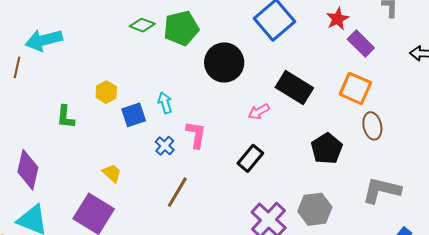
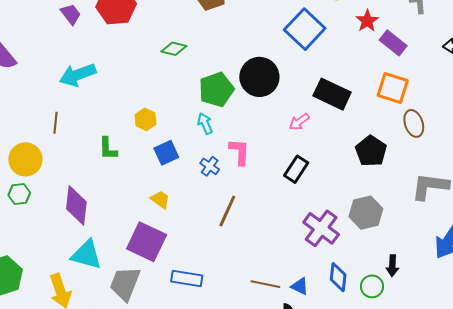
green pentagon: (181, 28) -> (216, 89), moved
brown line: (17, 67) -> (56, 123), moved
blue square: (134, 115) -> (166, 153), moved

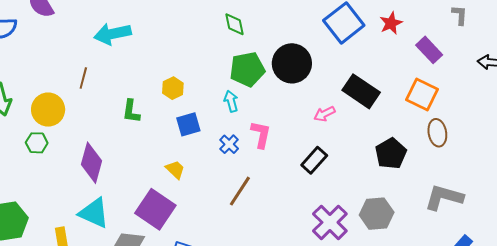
red star: (367, 21) -> (391, 23), moved
green diamond: (174, 49) -> (234, 24), moved, turned 55

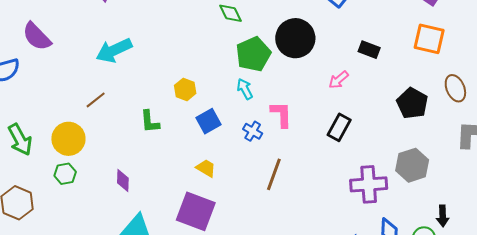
brown line: (83, 78) -> (96, 100), turned 50
black rectangle: (361, 91) -> (369, 50), size x0.6
brown ellipse: (437, 133) -> (455, 88), moved
purple diamond: (91, 163) -> (123, 181), size x0.6
purple cross: (330, 222) -> (369, 184), turned -36

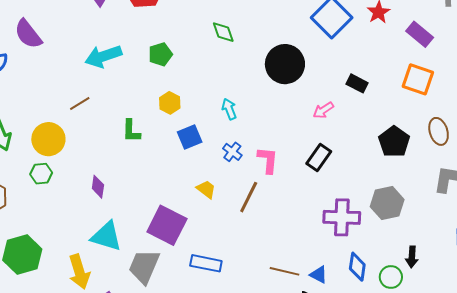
green pentagon: (253, 54) -> (160, 54), moved, size x0.7
pink L-shape: (281, 114) -> (268, 160), moved
yellow trapezoid: (206, 168) -> (206, 189), moved

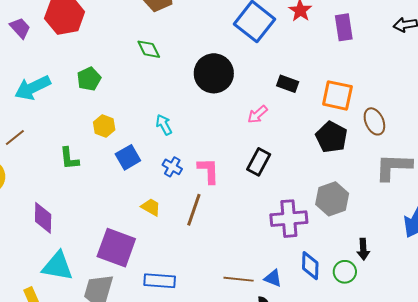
purple rectangle: (420, 34) -> (344, 27), turned 48
orange square: (418, 79) -> (337, 95), moved
purple diamond: (98, 187) -> (43, 218), size x1.4

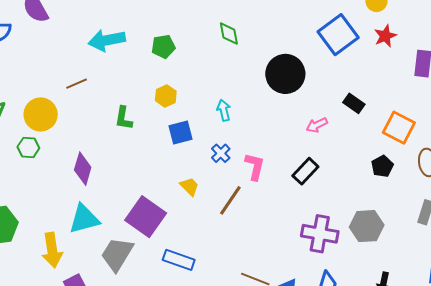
black pentagon: (331, 137) -> (382, 166), size x0.7
cyan triangle: (58, 266) -> (84, 219), turned -40

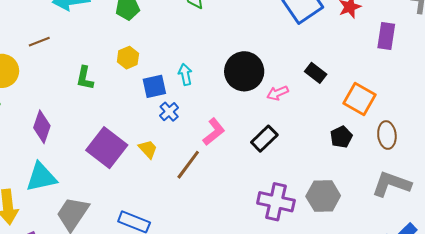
black circle: (285, 74) -> (244, 71), moved
blue square: (180, 132) -> (154, 86), moved
blue cross: (221, 153) -> (169, 112), moved
pink L-shape: (255, 166) -> (214, 132), turned 36
purple square: (146, 217) -> (107, 148), moved

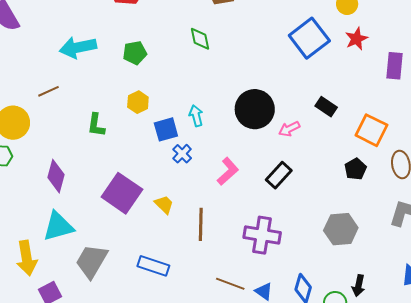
yellow trapezoid: (148, 149) -> (164, 204), moved
brown line: (188, 165) -> (201, 224), moved, turned -32
purple cross: (276, 202) -> (262, 235), moved

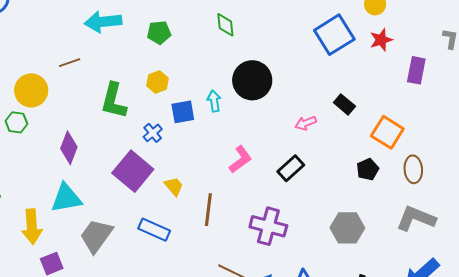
black circle: (255, 109) -> (252, 80), moved
green L-shape: (96, 125) -> (114, 101), size x1.5
blue cross: (182, 154) -> (153, 133), moved
blue rectangle: (153, 266) -> (154, 230), moved

